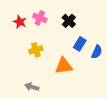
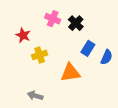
pink cross: (40, 18) -> (53, 19), moved
red star: (20, 22) -> (23, 35), moved

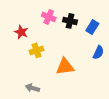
black cross: (76, 23) -> (70, 21), turned -32
blue rectangle: (88, 48) -> (92, 27), moved

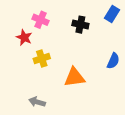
pink cross: (49, 17) -> (41, 20), moved
blue rectangle: (92, 27) -> (112, 14), moved

